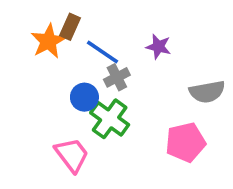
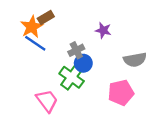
brown rectangle: (70, 27) -> (46, 17), turned 35
blue line: (102, 52) -> (35, 43), moved
blue circle: (84, 97) -> (83, 63), moved

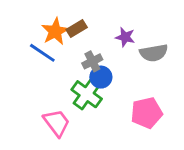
brown rectangle: (46, 17) -> (77, 29), moved
orange star: (32, 27) -> (55, 31), moved
gray semicircle: (135, 60) -> (154, 53), moved

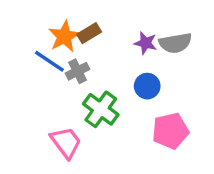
gray semicircle: (154, 53) -> (175, 43), moved
gray cross: (92, 61) -> (78, 71), moved
blue circle: (101, 77) -> (147, 86), moved

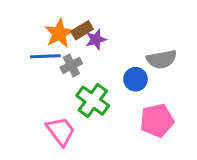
purple star: (146, 43) -> (96, 39), moved, turned -30
gray semicircle: (175, 43) -> (162, 59), moved
blue line: (49, 61) -> (45, 56), turned -36

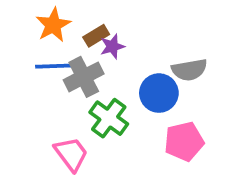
orange star: (59, 33) -> (53, 25), moved
gray cross: (71, 65) -> (84, 77), size x1.5
blue circle: (136, 79) -> (159, 93), size x1.4

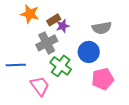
orange star: (53, 25) -> (30, 14), turned -30
blue line: (53, 66) -> (16, 65), moved
gray semicircle: (189, 70) -> (102, 28), moved

